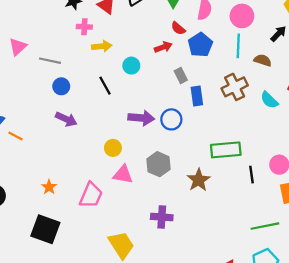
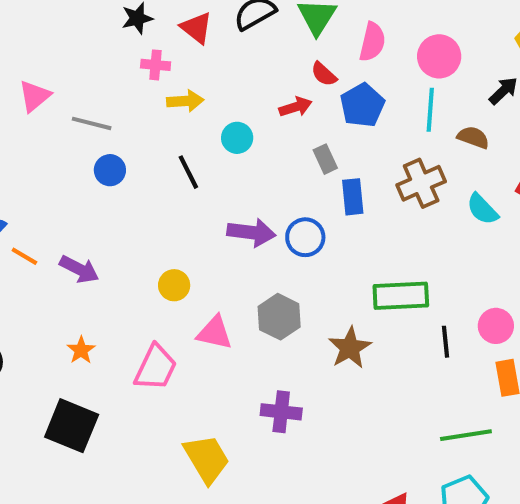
purple arrow: (66, 119) -> (79, 269), moved
yellow circle: (113, 148) -> (174, 285), moved

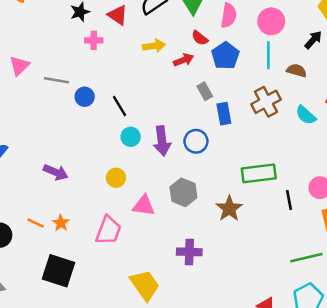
yellow arrow: (185, 101) -> (154, 46), moved
cyan circle: (237, 138) -> (131, 137), moved
blue circle: (110, 170) -> (85, 97), moved
purple arrow: (251, 232) -> (162, 141), turned 80
orange line: (24, 256) -> (36, 223), moved

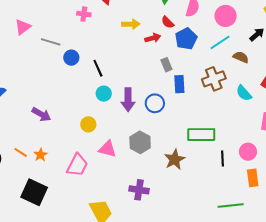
cyan line: (268, 55) -> (220, 42), turned 50

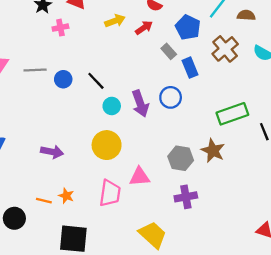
blue pentagon: (186, 39) -> (188, 27), moved
yellow circle: (88, 124) -> (107, 145), size x1.6
gray hexagon: (140, 142) -> (181, 158), moved
pink triangle: (107, 149) -> (140, 177), moved

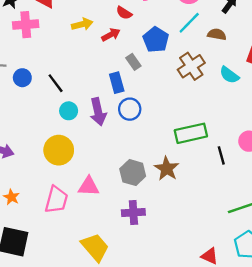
pink cross: (60, 28) -> (26, 25), size x1.5
blue rectangle: (190, 68) -> (117, 83), moved

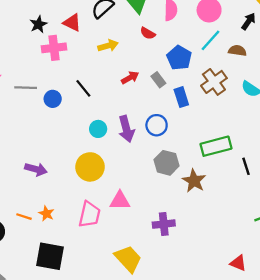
red arrow: (111, 35) -> (130, 78), moved
black line: (56, 83) -> (83, 88), moved
blue rectangle: (117, 83) -> (181, 97), moved
gray hexagon: (133, 173) -> (167, 163), moved

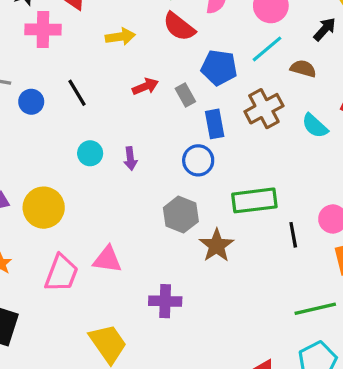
red semicircle: (148, 33) -> (179, 27), size x1.5
blue pentagon: (179, 58) -> (219, 68), turned -30
blue circle: (157, 125) -> (198, 160), moved
purple arrow: (126, 129) -> (130, 159), size x0.6
yellow circle: (90, 167) -> (44, 208), moved

